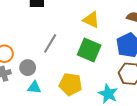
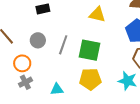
green square: (89, 50) -> (90, 50), moved
gray circle: (28, 68) -> (38, 40), moved

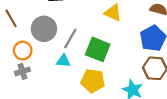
gray circle: (38, 40) -> (44, 29), size x1.5
cyan triangle: (57, 89) -> (63, 61), moved

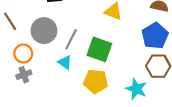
cyan triangle: (63, 61) -> (65, 62), turned 32

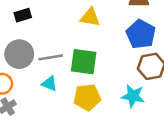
gray line: (71, 39) -> (51, 57), turned 65

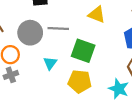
gray line: (51, 57) -> (58, 29), moved
cyan triangle: (49, 84) -> (50, 63), turned 32

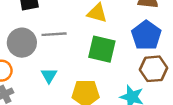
green square: (83, 51) -> (102, 49), moved

